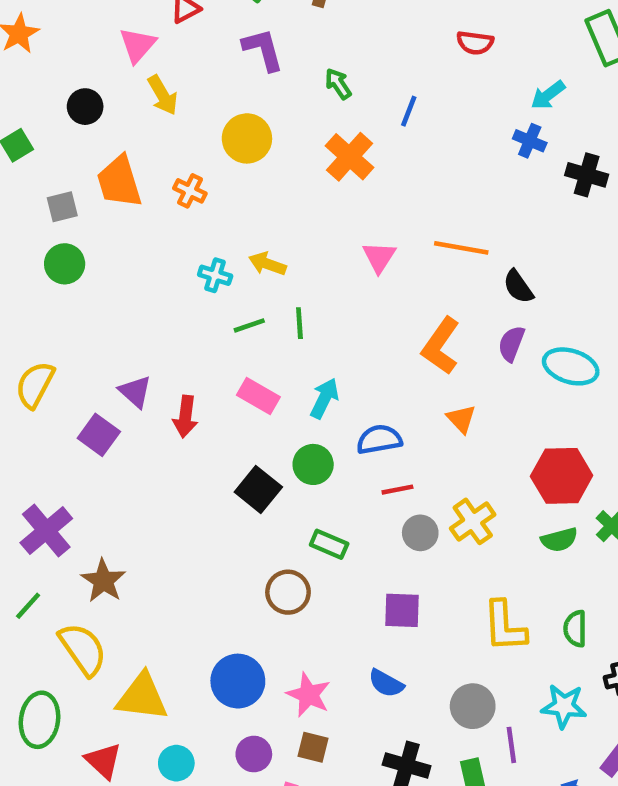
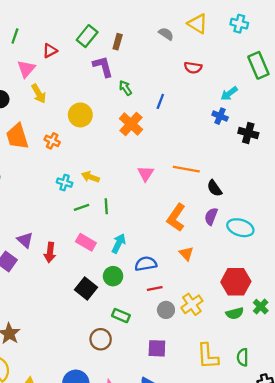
purple L-shape: (263, 50) -> (103, 66), moved

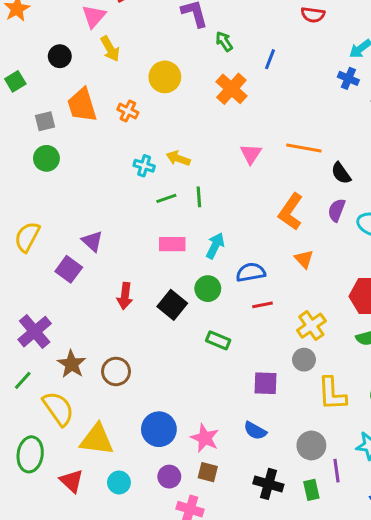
pink rectangle: (86, 242) -> (172, 244), turned -30
red arrow: (50, 252) -> (125, 296), moved
gray circle: (166, 310) -> (304, 360), moved
brown circle: (101, 339) -> (116, 371), moved

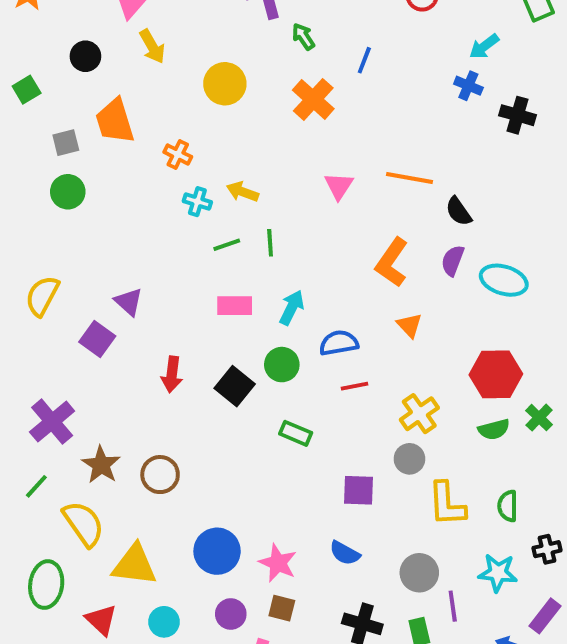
orange cross: (128, 111) -> (178, 154), moved

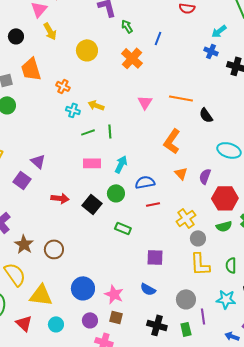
purple semicircle: (453, 260) -> (205, 176), moved
red arrow: (172, 374) -> (60, 198), turned -90
gray circle: (409, 459) -> (198, 238), moved

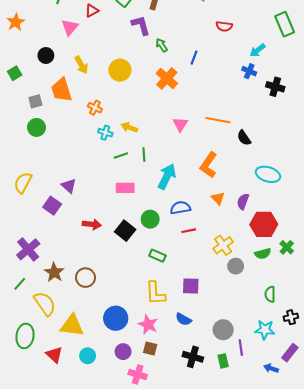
yellow arrow: (50, 31) -> (81, 65), moved
cyan arrow: (121, 164) -> (167, 176), moved, size x1.4
yellow L-shape: (200, 264) -> (155, 293), moved

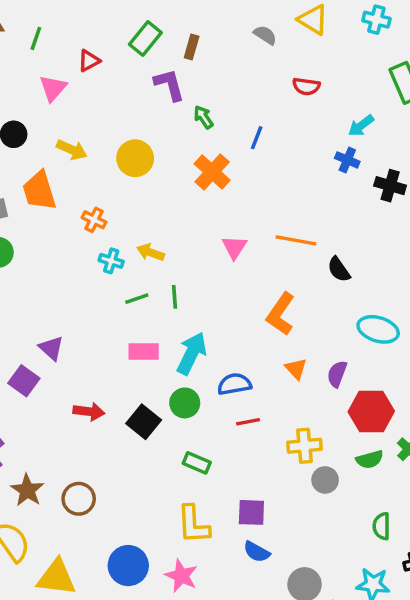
yellow arrow: (81, 65) -> (72, 150), turned -36
cyan arrow: (167, 176) -> (192, 353), moved
yellow cross: (223, 245) -> (305, 446), turned 30
blue semicircle: (183, 319) -> (257, 552), moved

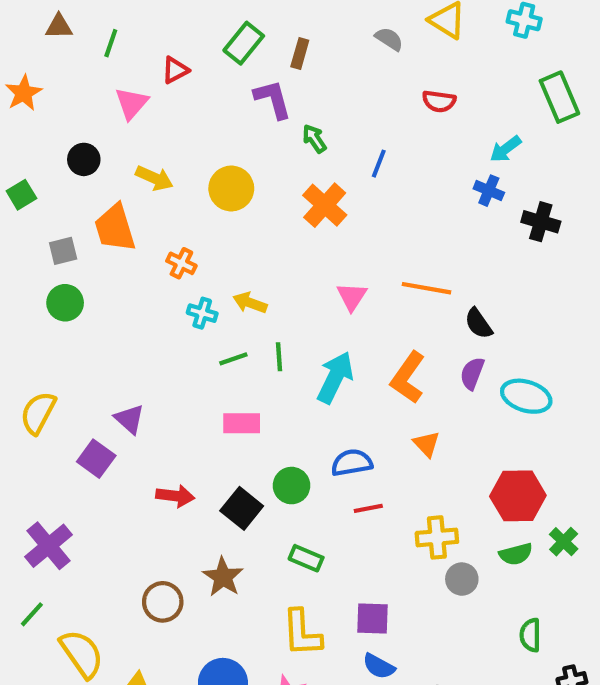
cyan arrow: (192, 353) -> (335, 378), moved
purple semicircle: (337, 374) -> (472, 373), moved
brown star: (27, 490) -> (223, 577), moved

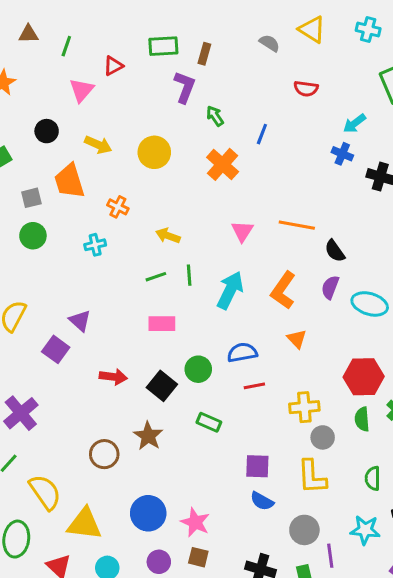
green rectangle: (244, 43) -> (163, 46), turned 48
purple L-shape: (273, 99) -> (185, 87), turned 36
cyan cross: (202, 313) -> (95, 245), moved, turned -30
green semicircle: (516, 554) -> (362, 419), turned 100
yellow L-shape: (302, 633) -> (312, 477), moved

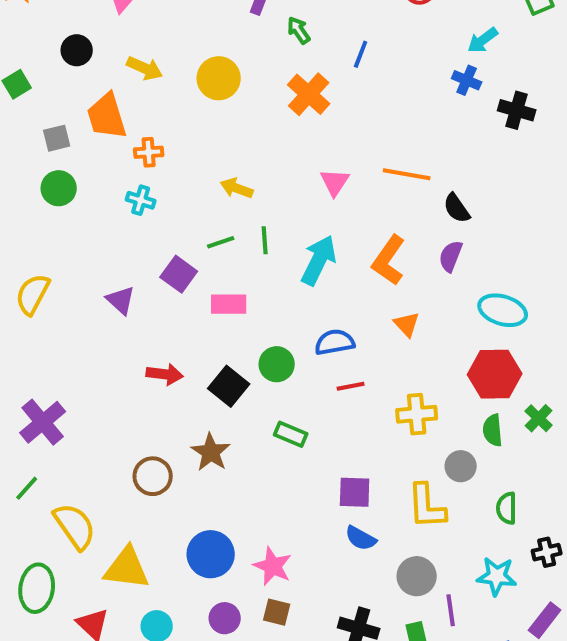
orange cross: (118, 207) -> (149, 152), moved, turned -30
cyan cross: (95, 245) -> (141, 200), turned 30
cyan ellipse: (370, 304) -> (503, 310), moved
purple square: (56, 349) -> (179, 274), moved
gray circle: (323, 437) -> (461, 466), moved

